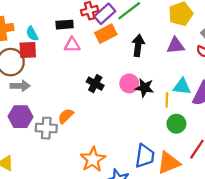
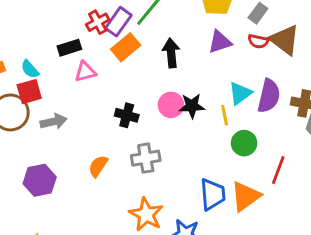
gray arrow: (20, 86) -> (54, 122), moved
cyan triangle: (182, 87) -> (240, 93), turned -30
gray cross: (46, 128) -> (146, 158), moved

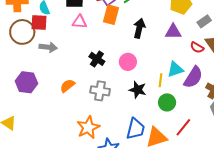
red semicircle: (258, 41) -> (197, 47), moved
orange rectangle: (126, 47) -> (111, 15), turned -54
black star: (192, 106) -> (138, 90), moved

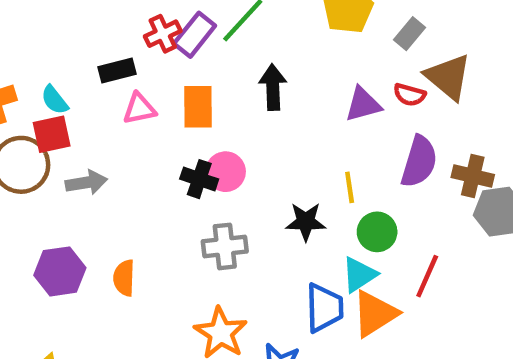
orange rectangle: (111, 15) -> (198, 107), moved
purple triangle: (173, 32) -> (363, 104), moved
pink circle: (128, 62) -> (226, 172), moved
cyan triangle: (175, 69) -> (359, 275), moved
orange semicircle: (67, 86) -> (124, 278), moved, turned -35

